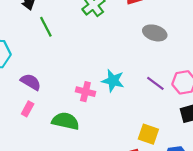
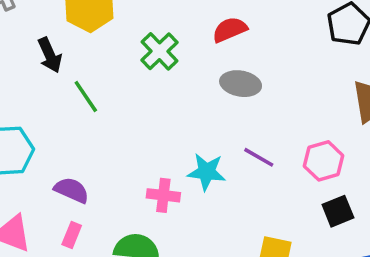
gray ellipse: (155, 33) -> (241, 84), moved
purple line: (155, 83) -> (259, 157), moved

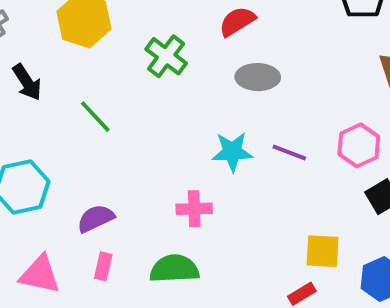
black arrow: (50, 55) -> (27, 82), moved
cyan star: (207, 172) -> (232, 152), moved
purple semicircle: (72, 190) -> (96, 218), turned -40

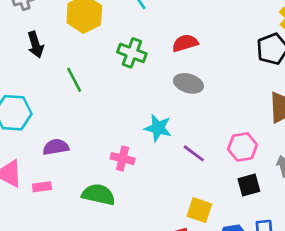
green cross: (166, 56) -> (132, 53), turned -32
purple line: (289, 152) -> (194, 153), moved
pink rectangle: (103, 266) -> (42, 187), moved, turned 54

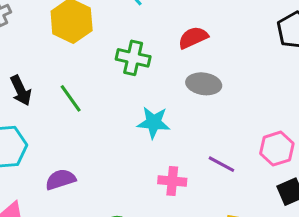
black arrow: (35, 45) -> (21, 91), moved
cyan star: (158, 128) -> (154, 123), moved
pink cross: (123, 159) -> (172, 181), moved

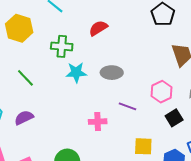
gray ellipse: (204, 84) -> (112, 73), moved
cyan star: (154, 123) -> (76, 72), moved
purple semicircle: (60, 179) -> (24, 118), moved

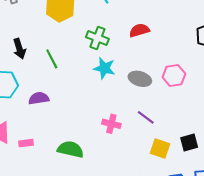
pink hexagon: (162, 92) -> (174, 75), moved
yellow square: (143, 146) -> (160, 148), moved

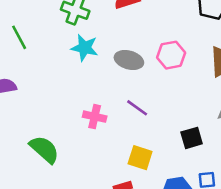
yellow square: (160, 148) -> (140, 158), moved
green semicircle: (70, 149) -> (44, 149), turned 30

